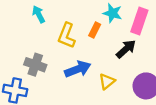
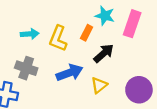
cyan arrow: (39, 14) -> (30, 34), moved, turned 114
black arrow: (126, 49) -> (104, 53), moved

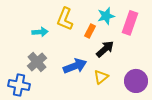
cyan star: (105, 16) -> (106, 16), turned -30
yellow L-shape: (58, 38) -> (65, 19), moved
gray cross: (26, 68) -> (37, 62), turned 30

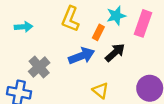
cyan arrow: (40, 32) -> (23, 27), moved
blue arrow: (75, 66) -> (82, 56), moved
yellow triangle: (101, 77) -> (101, 90), moved, turned -42

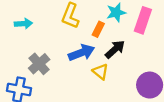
yellow triangle: (101, 90) -> (100, 72), moved

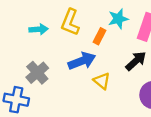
cyan arrow: (23, 24) -> (39, 29), moved
black arrow: (115, 49) -> (136, 61), moved

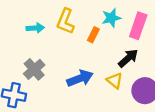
blue arrow: (82, 61) -> (80, 78), moved
yellow triangle: (102, 81) -> (115, 81), moved

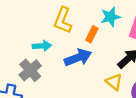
cyan arrow: (35, 28) -> (42, 46), moved
blue arrow: (80, 78) -> (78, 58), moved

